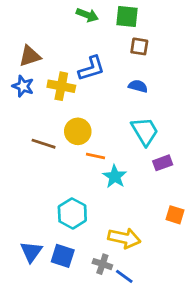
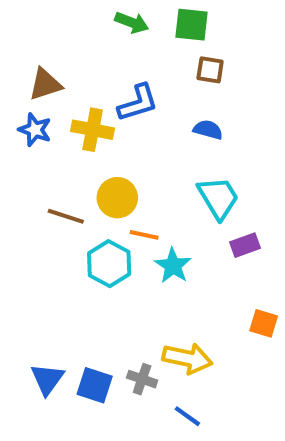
cyan hexagon: (72, 213) -> (109, 264), moved
gray cross: (102, 264) -> (142, 379), moved

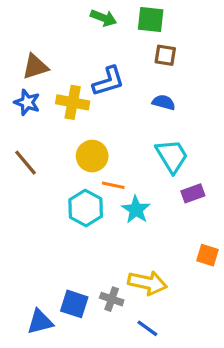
brown line: (66, 216) -> (25, 163), moved, turned 32
blue triangle: (47, 379) -> (40, 322), moved, turned 40

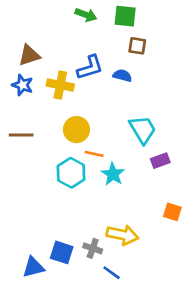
blue semicircle: (164, 102) -> (122, 76), moved
brown line: (25, 163) -> (21, 135), turned -50
blue line: (147, 328) -> (112, 273), moved

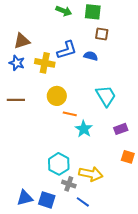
purple rectangle: (160, 161) -> (121, 129), moved
cyan hexagon: (71, 173) -> (59, 164), moved
blue square: (62, 252) -> (47, 200), moved

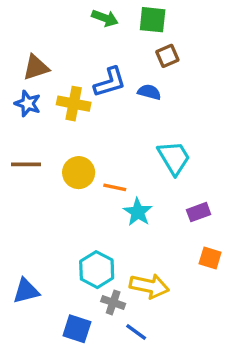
brown square: (102, 34) -> (167, 56), turned -32
yellow circle: (57, 96) -> (79, 173), moved
blue triangle: (25, 198) -> (26, 291), moved

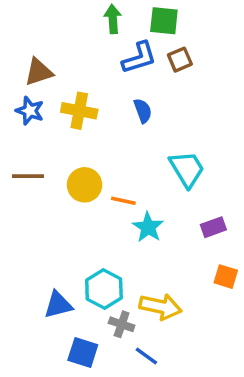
green arrow: (105, 18) -> (113, 19), turned -115
blue L-shape: (110, 82) -> (139, 58), moved
blue semicircle: (149, 92) -> (143, 111), moved, turned 55
blue triangle: (26, 291) -> (58, 305), moved

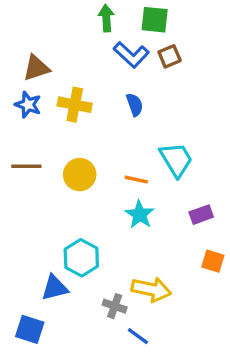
blue L-shape: (139, 58) -> (131, 55), turned 60
orange line: (123, 201) -> (136, 180), moved
cyan hexagon: (104, 289) -> (81, 258), moved
blue square: (83, 353) -> (30, 329), moved

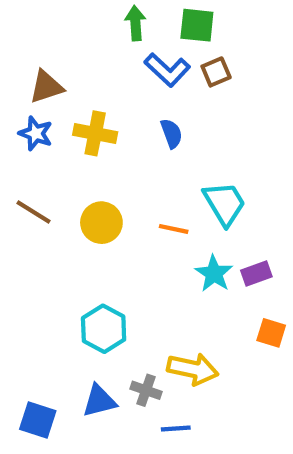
brown line: (26, 166) -> (34, 212), turned 32
cyan star: (140, 215) -> (214, 274), moved
blue triangle: (55, 288) -> (99, 401), moved
blue line: (138, 336) -> (176, 428), turned -40

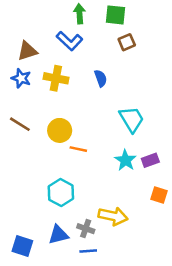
blue L-shape: (167, 70) -> (70, 41), moved
orange line: (174, 229) -> (78, 149), moved
blue line: (176, 428) -> (88, 251), moved

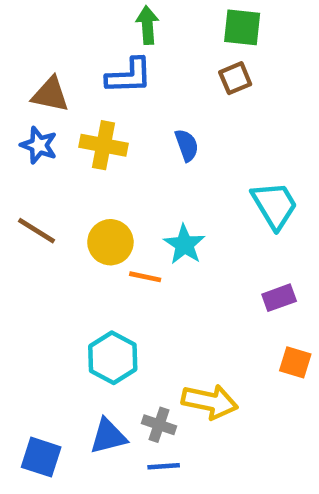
green square: (116, 15) -> (242, 27), moved
blue L-shape: (70, 41) -> (129, 76), turned -45
brown triangle: (27, 51) -> (50, 94), turned 30
cyan trapezoid: (132, 119) -> (274, 205), moved
cyan star: (125, 160) -> (184, 245), moved

